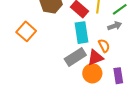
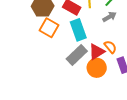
orange square: (26, 31) -> (49, 28), moved
orange semicircle: (104, 46) -> (110, 47), moved

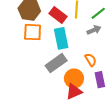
orange square: (49, 28) -> (33, 32), turned -36
red triangle: (97, 52) -> (74, 92), moved

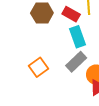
orange square: (33, 32) -> (38, 67), moved, turned -30

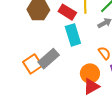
gray rectangle: (76, 62) -> (49, 59), moved

